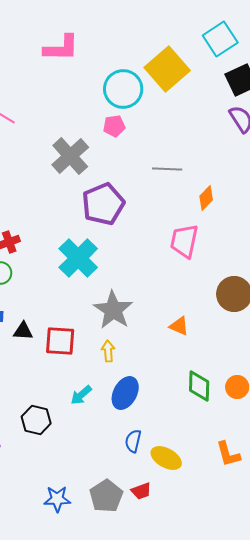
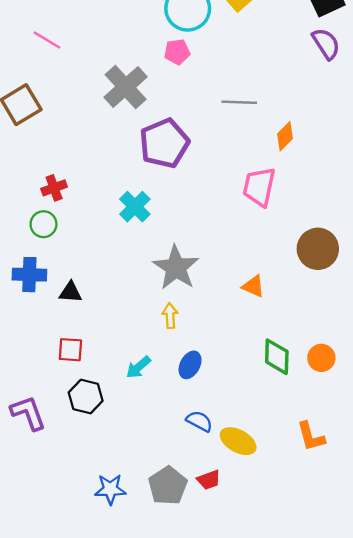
cyan cross: (78, 258) -> (135, 207), size x0.7
red square: (60, 341) -> (70, 350), moved, size x0.7
blue ellipse: (125, 393) -> (190, 365), size x0.7
blue semicircle: (133, 441) -> (199, 421), turned 105

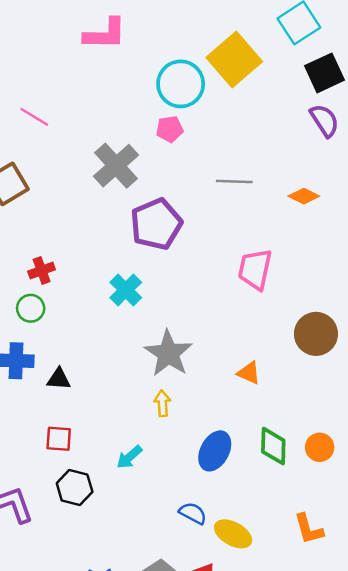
orange diamond: (285, 136) -> (304, 196), moved, turned 72
blue ellipse: (190, 365) -> (215, 451), moved, size x1.4

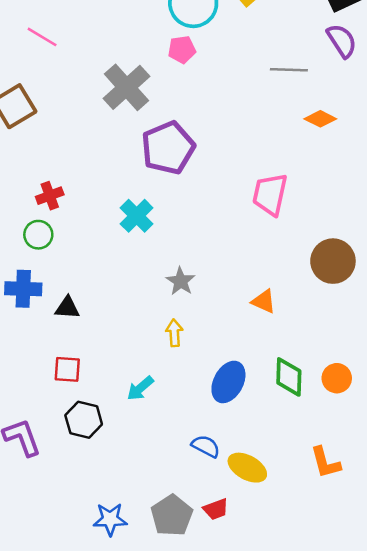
gray line: (234, 181) -> (289, 70), moved
gray star: (168, 353) -> (181, 281), size x0.6

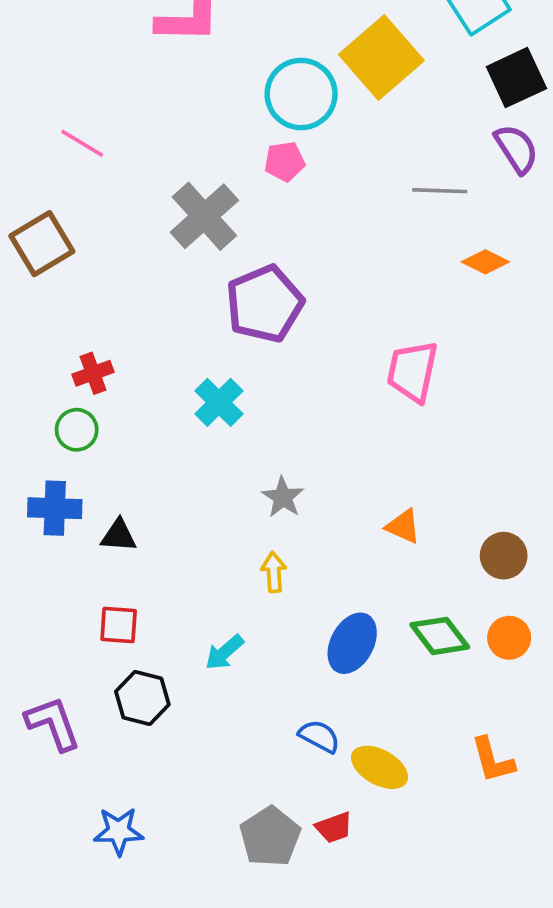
brown circle: (333, 261) -> (504, 556), moved, size x0.7
green diamond: (289, 377) -> (440, 636), turned -39
blue star: (110, 519) -> (119, 831), moved

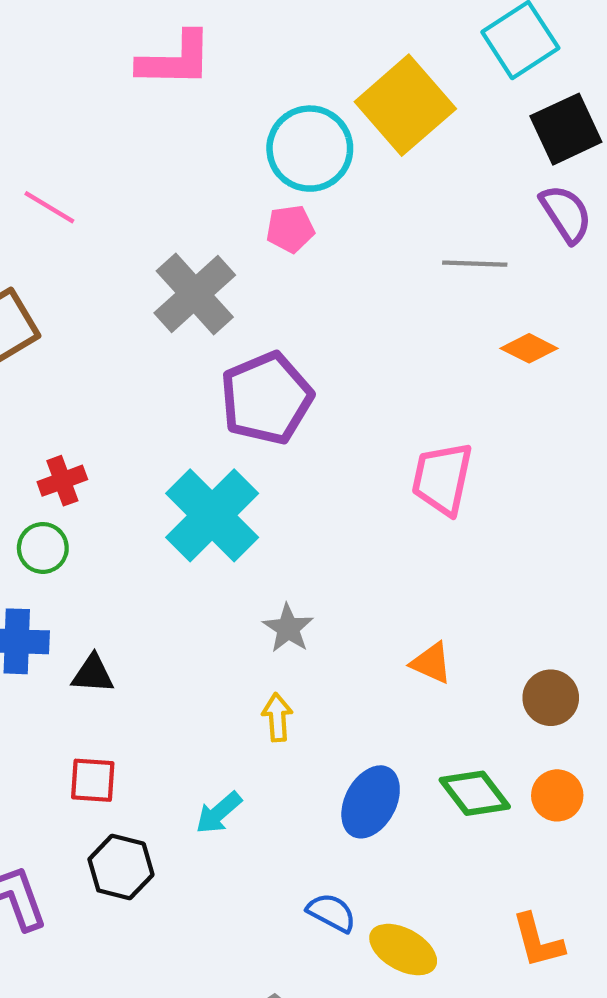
cyan cross: (219, 402) -> (212, 515), size x1.6

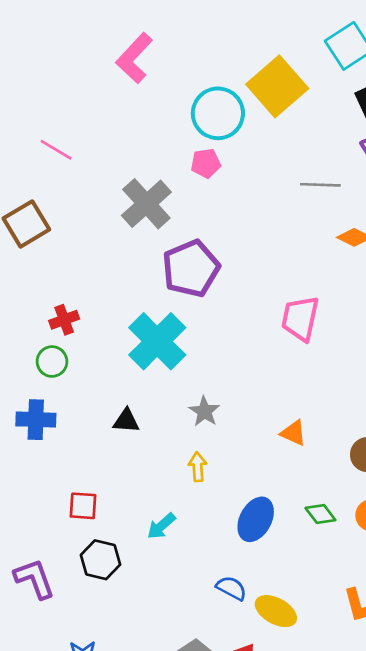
pink L-shape: (175, 60) -> (134, 58), turned 132
black triangle: (93, 674) -> (126, 421), moved
green diamond: (475, 793) -> (320, 514), size x0.7

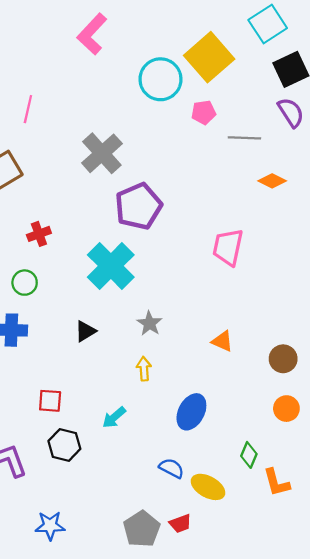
pink line: (56, 150) -> (28, 109), turned 72
pink pentagon: (206, 163) -> (204, 112), moved
red cross: (64, 320) -> (39, 234), moved
black triangle: (126, 421) -> (85, 331), turned -35
green diamond: (320, 514) -> (249, 455), moved, turned 60

